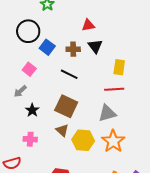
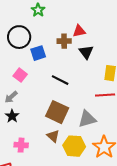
blue square: (47, 47) -> (38, 53), turned 35
brown cross: (73, 49) -> (64, 41), moved
black star: (32, 110) -> (12, 116), moved
gray triangle: (107, 113) -> (87, 119), moved

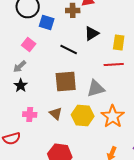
black triangle: (86, 52) -> (92, 33), moved, turned 35
blue square: (38, 53) -> (47, 22), turned 35
brown square: (57, 112) -> (66, 81), turned -30
brown triangle: (53, 136) -> (56, 113), moved

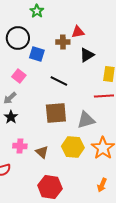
black triangle: (92, 33) -> (87, 55), moved
brown triangle: (56, 113) -> (42, 152), moved

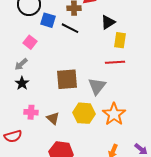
black triangle: (87, 55) -> (108, 22), moved
black line: (59, 81) -> (70, 28), moved
gray triangle: (86, 120) -> (97, 86), turned -36

